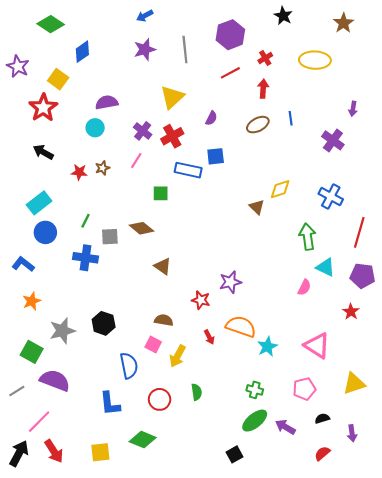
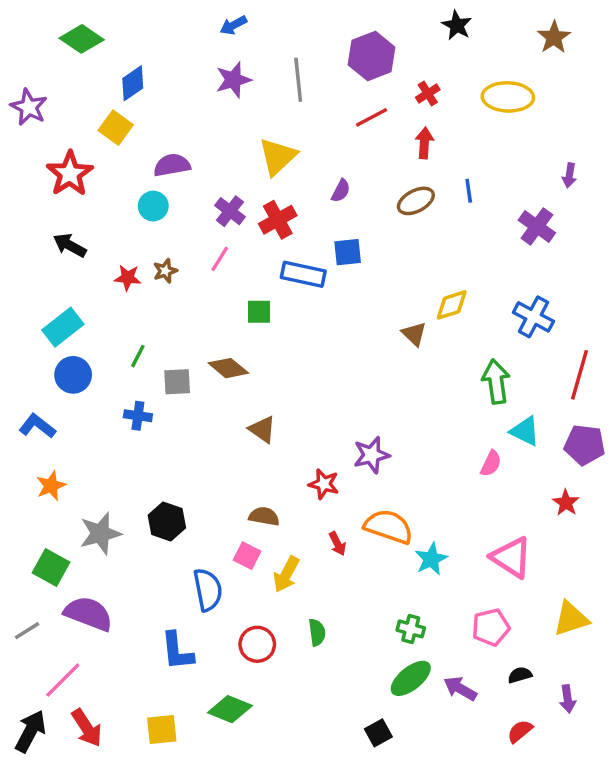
yellow square: (58, 79) -> (116, 128), moved
blue cross: (86, 258) -> (138, 416), size x0.7

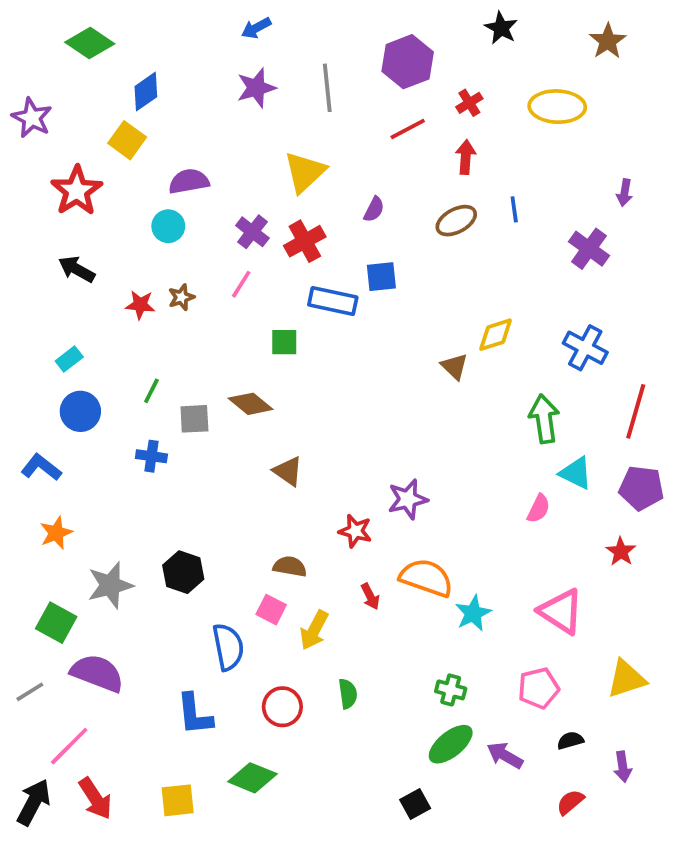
cyan rectangle: (63, 327) -> (69, 359), size x0.6

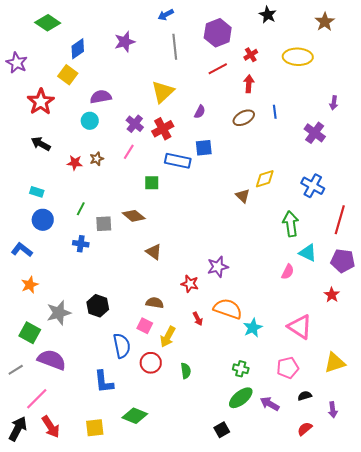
blue arrow: (256, 28) -> (166, 15), moved
purple star: (256, 88) -> (125, 42), moved
cyan rectangle: (69, 359) -> (37, 192), turned 56
red circle: (282, 707) -> (151, 363), moved

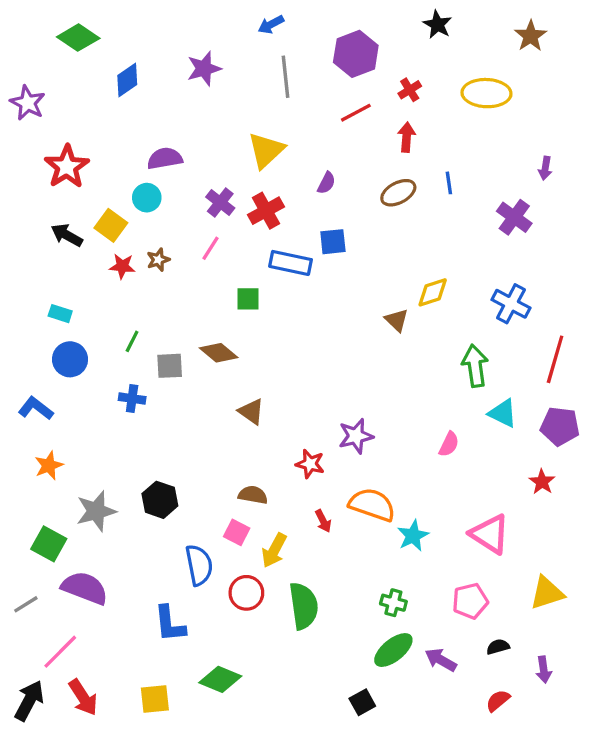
yellow square: (68, 75) -> (111, 225), moved
pink semicircle: (288, 272) -> (449, 444), moved
green semicircle: (186, 371) -> (304, 606), size x1.8

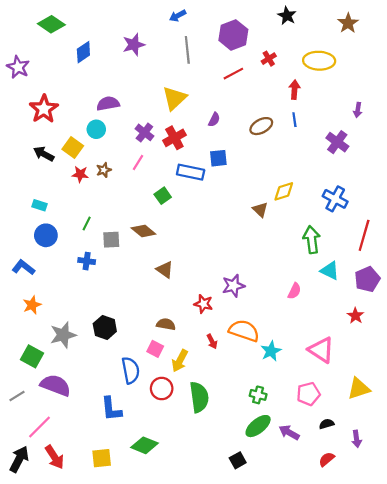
red arrow: (406, 137) -> (294, 90), moved
green square: (248, 299) -> (163, 196), turned -35
purple pentagon: (560, 426) -> (367, 279), turned -30

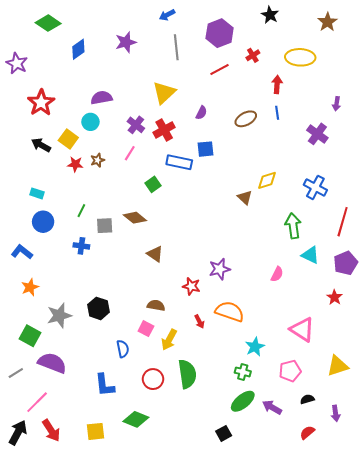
cyan star: (271, 351) -> (255, 347), moved
blue semicircle: (131, 370) -> (123, 349), size x0.7
red circle: (162, 389) -> (153, 379), moved

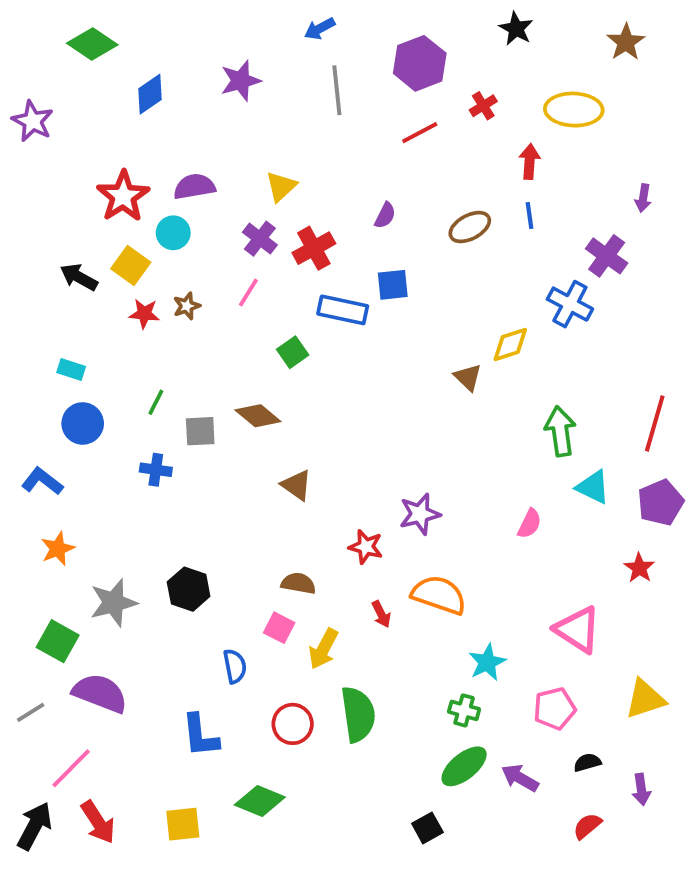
yellow triangle: (164, 93) -> (281, 187), moved, size x0.7
red star: (41, 103) -> (123, 196), moved
blue cross: (315, 187) -> (570, 304), moved

